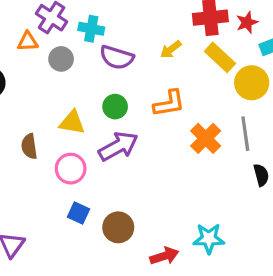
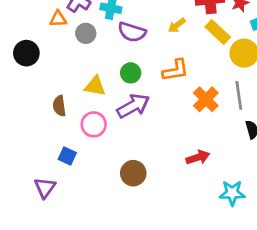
blue square: (79, 213) -> (67, 156), moved
cyan star: (209, 238) -> (232, 193), moved
red arrow: (164, 256) -> (198, 157), moved

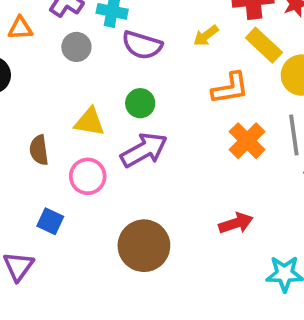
orange triangle: (58, 19) -> (20, 28), moved
orange L-shape: (175, 70) -> (230, 88), moved
brown circle: (133, 173) -> (144, 246), size x1.4

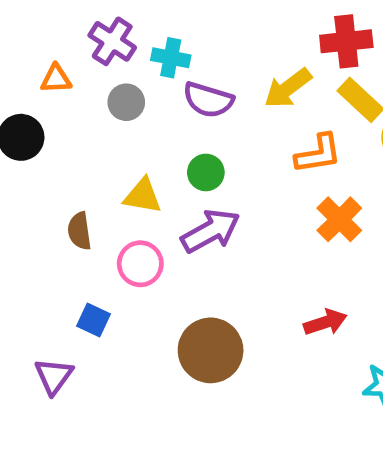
yellow arrow: (206, 36) -> (288, 88), size x1.5

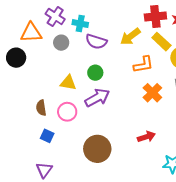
orange triangle: (56, 79) -> (31, 33), size x1.6
brown semicircle: (79, 231) -> (41, 108), moved
purple triangle: (54, 376) -> (44, 170), moved

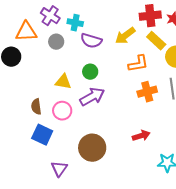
orange cross: (152, 93) -> (147, 92), turned 30
blue square: (47, 136) -> (42, 135), size x1.5
purple triangle: (44, 170) -> (59, 169), moved

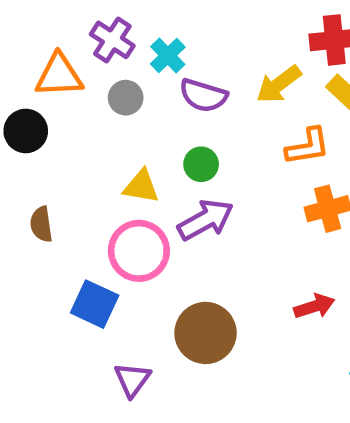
cyan cross: (75, 23) -> (168, 55), turned 35
brown semicircle: (36, 107) -> (41, 224), moved
pink circle: (62, 111) -> (139, 251), size x1.4

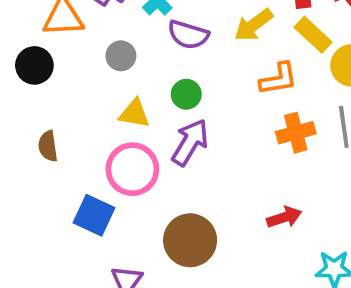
gray circle: (126, 98) -> (121, 56), moved
purple arrow: (206, 220) -> (190, 142), turned -30

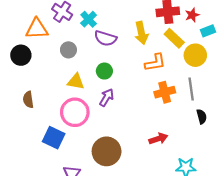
yellow arrow: (253, 25) -> (141, 33), turned -65
purple arrow: (190, 142) -> (107, 97), size x0.7

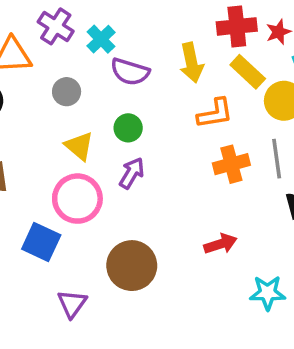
yellow triangle: (76, 82) -> (79, 146), turned 30

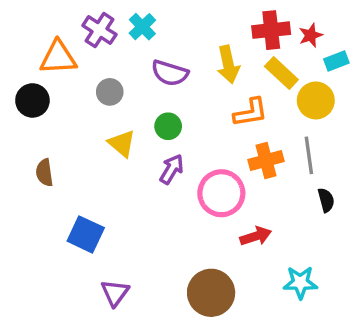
cyan cross: (101, 39) -> (142, 27), moved
pink circle: (77, 199) -> (221, 193), moved
brown circle: (132, 266) -> (211, 293), moved

